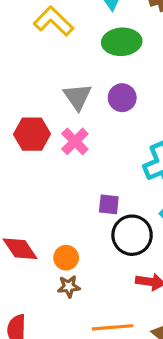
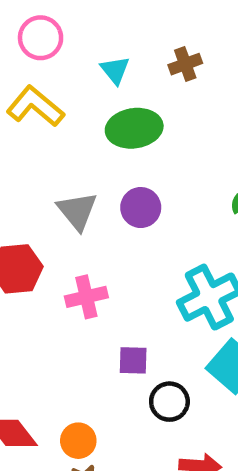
pink cross: (75, 141) -> (86, 297), moved, turned 36
black circle: (132, 235) -> (169, 402), size x0.7

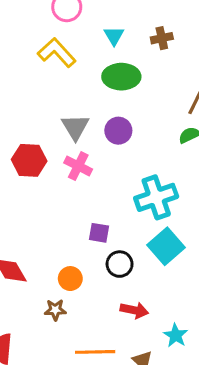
pink cross: (86, 297) -> (78, 166), moved, turned 32
orange circle: (78, 441) -> (70, 279), moved

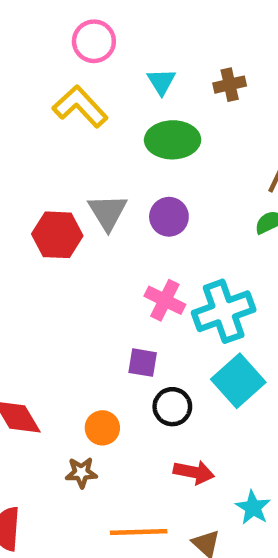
red hexagon: (29, 160) -> (57, 235), moved
pink cross: (78, 166) -> (165, 300), moved

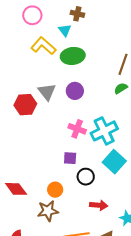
brown cross: (230, 85) -> (77, 14), moved, turned 32
yellow L-shape: (80, 106) -> (43, 46), moved
brown star: (81, 473) -> (48, 211), size x1.5

